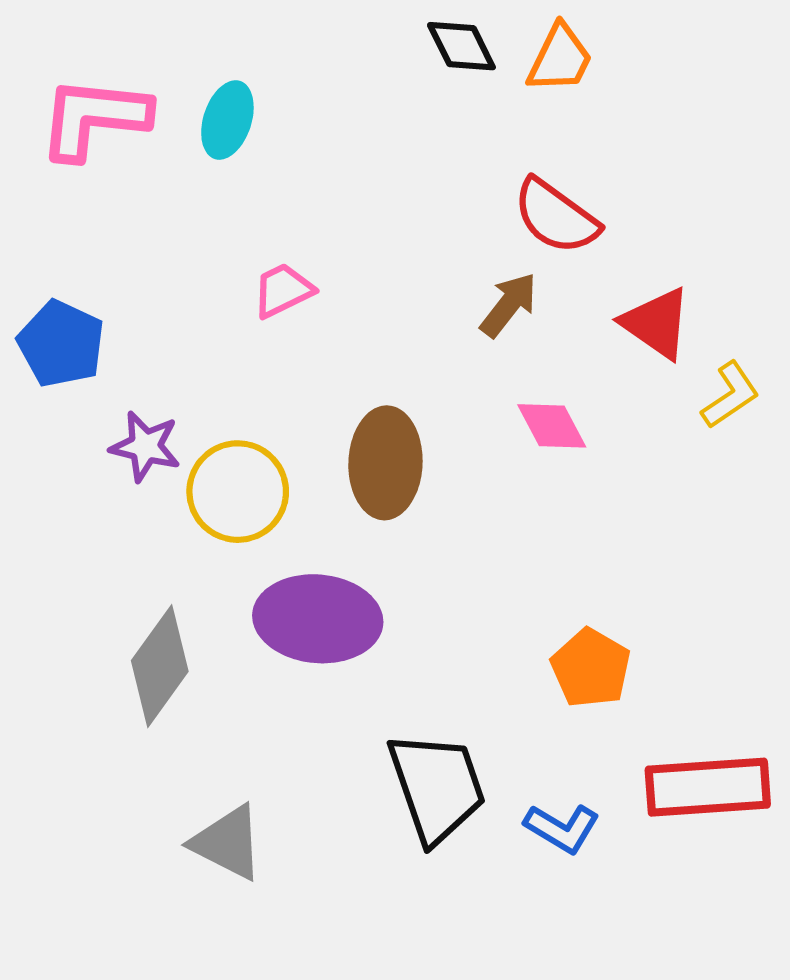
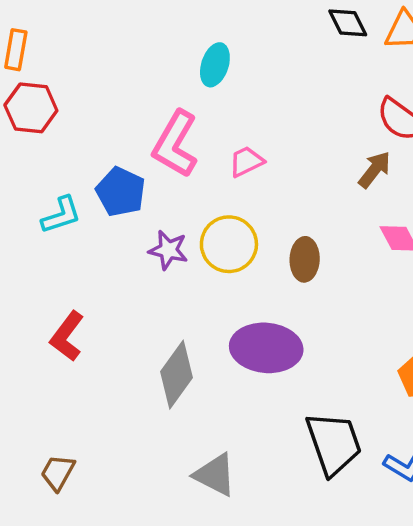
pink L-shape: (94, 118) -> (175, 144), moved, turned -66
brown ellipse: (385, 463) -> (305, 259), size x0.7
yellow circle: (238, 492) -> (229, 244), moved

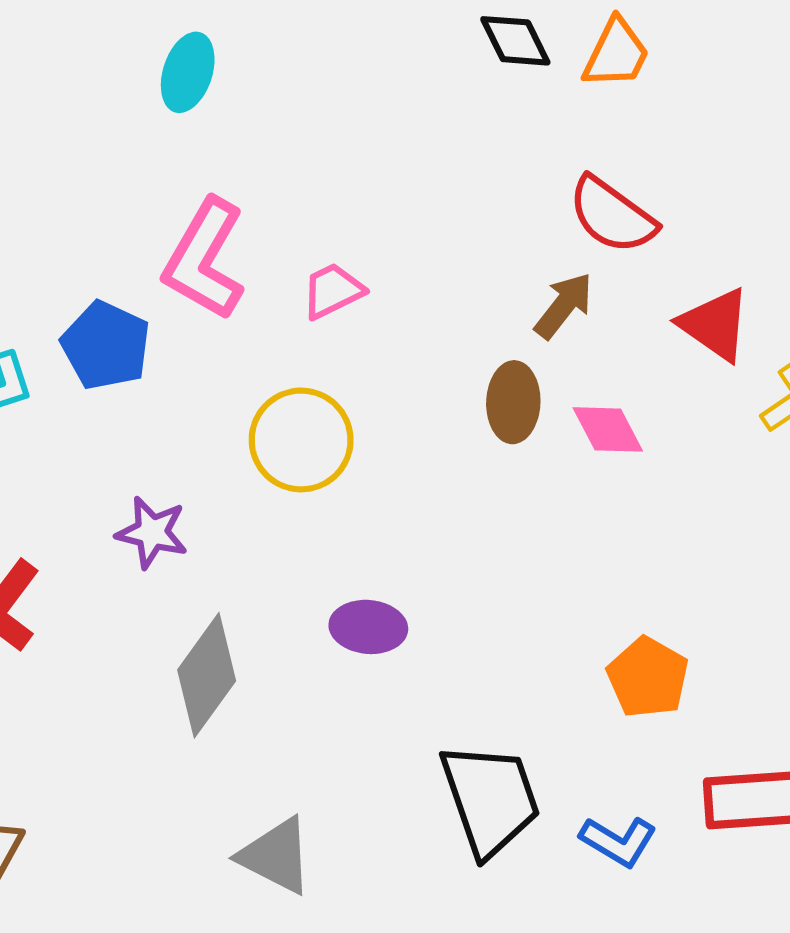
cyan ellipse: (215, 65) -> (188, 72), moved
purple star: (168, 250) -> (152, 532), moved
brown ellipse: (305, 259) -> (513, 402), moved
purple ellipse: (266, 348) -> (368, 627), size x0.6

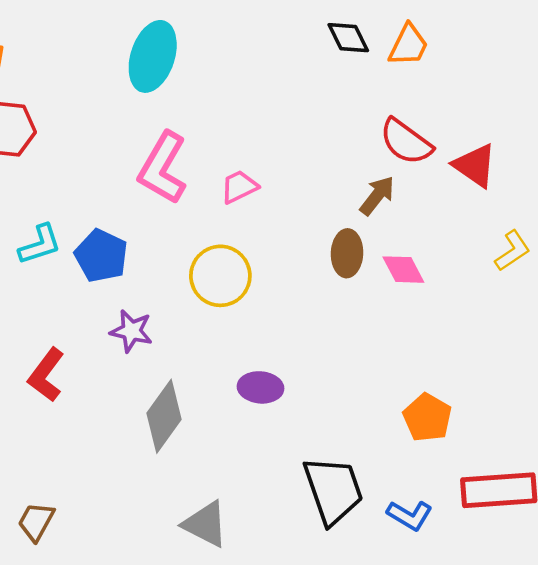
cyan ellipse: (188, 72) -> (153, 56), size x1.5
red triangle: (715, 324) -> (475, 165), moved
blue pentagon: (106, 345) -> (101, 256), moved

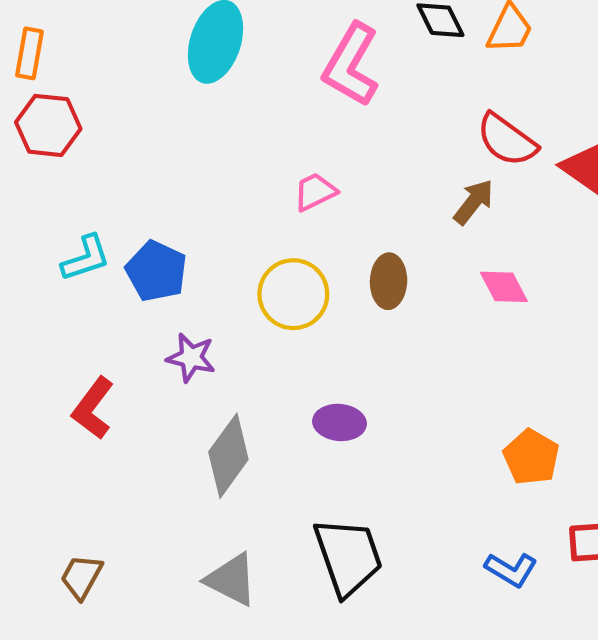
pink L-shape: (163, 168) -> (351, 65), moved
brown ellipse: (347, 253) -> (389, 281), moved
black trapezoid: (333, 490) -> (348, 557), moved
gray triangle: (205, 524) -> (231, 580), moved

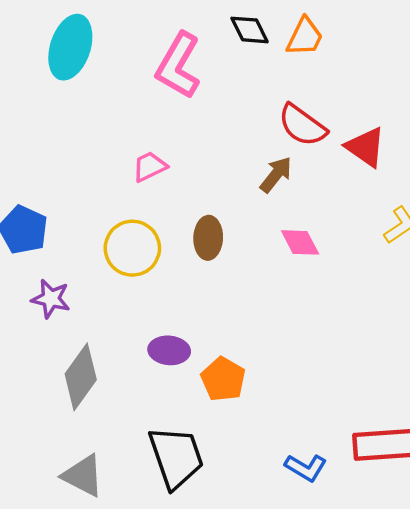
orange pentagon: (531, 457) -> (223, 379), moved

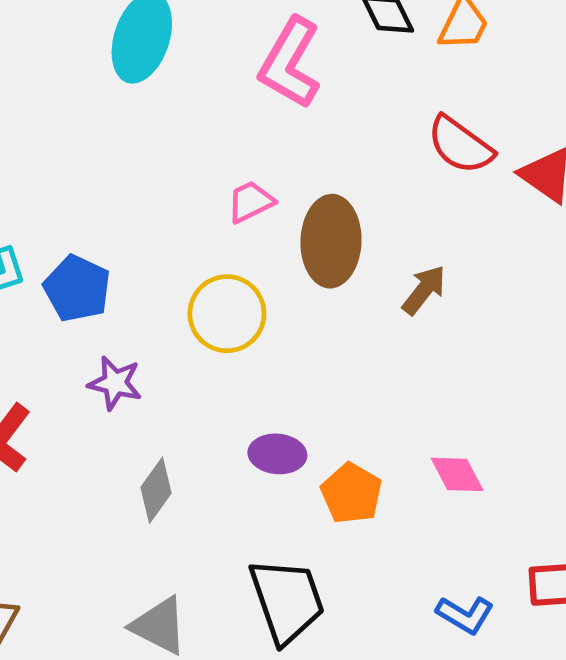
brown arrow: (276, 175) -> (424, 290), moved
brown ellipse: (208, 238) -> (331, 241), moved, size x1.5
pink diamond: (300, 242) -> (457, 474), moved
gray diamond: (81, 377) -> (156, 490), size x0.7

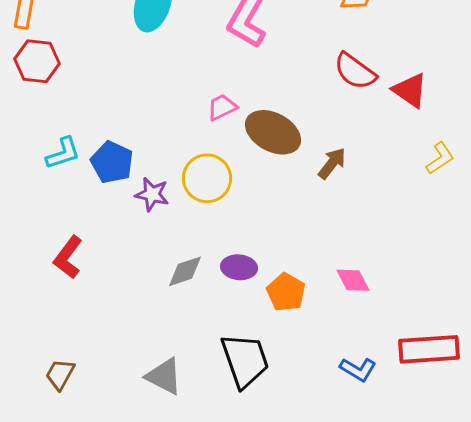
brown ellipse: (331, 241) -> (273, 132), turned -64
purple star: (115, 383) -> (152, 194), moved
gray diamond: (156, 490) -> (185, 271), moved, turned 36

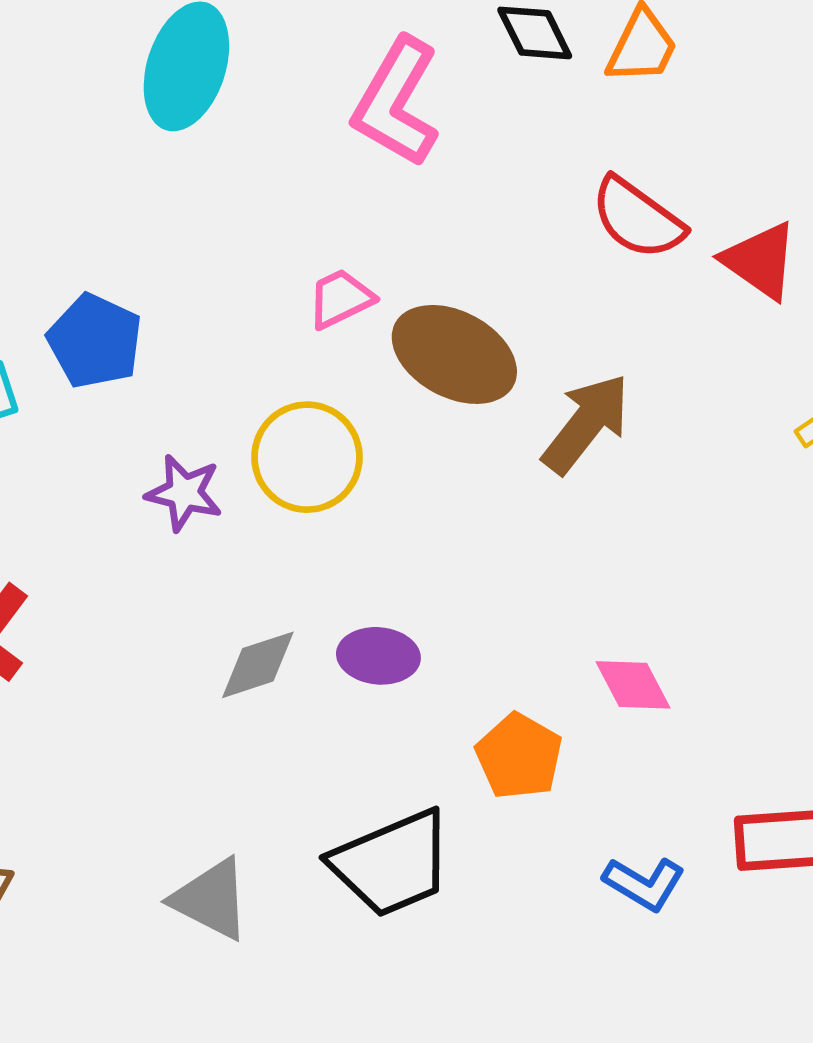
blue pentagon: (112, 162) -> (95, 341), moved
brown arrow: (332, 163) -> (586, 424), size x1.4
orange pentagon: (286, 292) -> (519, 756), moved
black trapezoid: (245, 360) -> (392, 863), turned 86

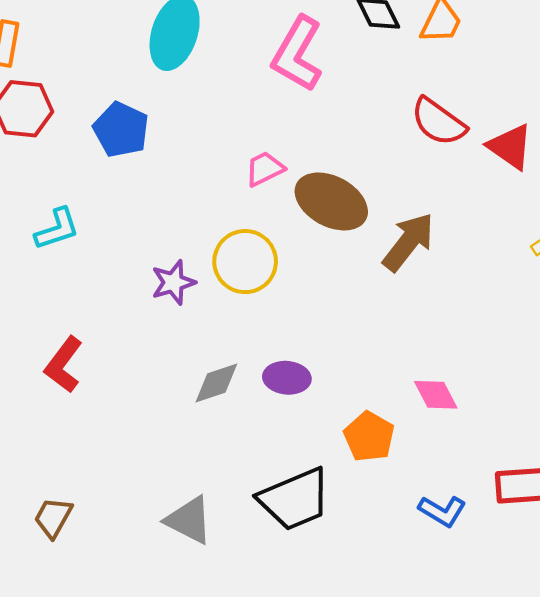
blue pentagon: (95, 341) -> (121, 130), moved
purple star: (184, 493) -> (173, 282), turned -30

